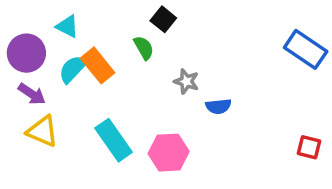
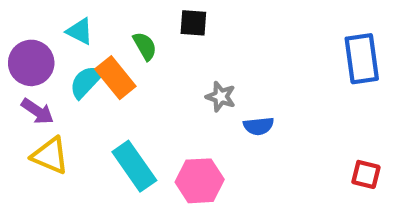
black square: (163, 19) -> (193, 23), turned -35
green semicircle: (144, 48) -> (145, 46), moved
blue rectangle: (306, 49) -> (362, 59), turned 48

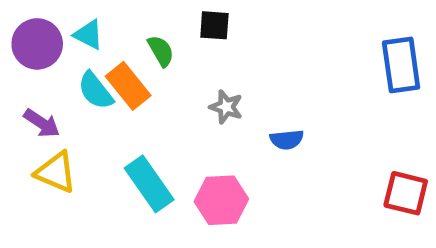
purple circle: (31, 63) -> (37, 44), moved
cyan semicircle: (86, 82) -> (95, 91), turned -81
gray star: (221, 97) -> (226, 107), moved
red square: (366, 174) -> (406, 193), size x1.4

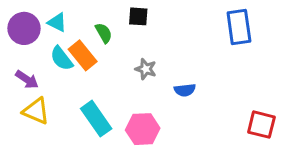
blue rectangle: (401, 65) -> (239, 27), moved

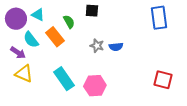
cyan semicircle: (62, 58) -> (31, 40), moved
blue semicircle: (185, 90) -> (116, 47), moved
red square: (261, 125) -> (163, 80), moved

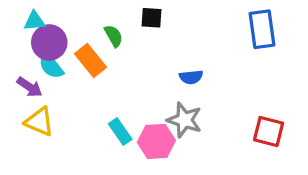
cyan triangle: (38, 15) -> (34, 21), moved, turned -32
purple circle: (16, 19) -> (49, 42), moved
gray star: (97, 46) -> (184, 120), moved, size x1.5
cyan rectangle: (64, 79) -> (120, 131), moved, size x0.7

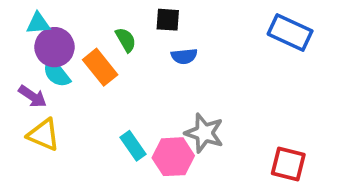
blue rectangle: (262, 29) -> (290, 32), turned -57
blue semicircle: (191, 77) -> (184, 56), moved
red square: (269, 131) -> (288, 164), moved

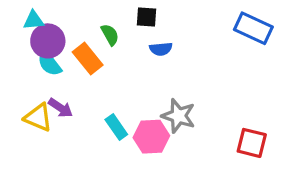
purple arrow: (33, 96) -> (61, 108), moved

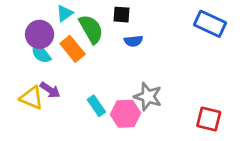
cyan triangle: (33, 20) -> (65, 13), moved, turned -30
green semicircle: (110, 35) -> (91, 29), size x1.6

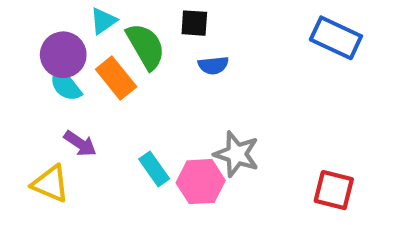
yellow triangle: (32, 98) -> (51, 184), moved

